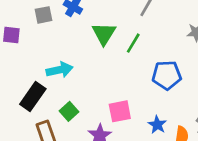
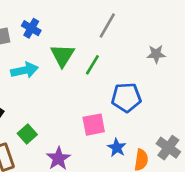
cyan arrow: (60, 70) -> (24, 70), moved
pink square: (120, 111) -> (94, 125), moved

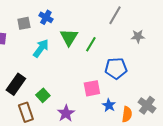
gray line: (107, 25) -> (115, 15), moved
cyan arrow: (24, 70) -> (41, 48), turned -42

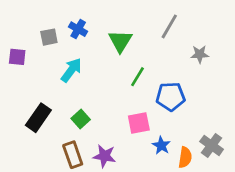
green triangle: (69, 37) -> (120, 41), moved
green line: (91, 44) -> (138, 77), moved
green square: (43, 95) -> (81, 119), moved
brown rectangle: (26, 112) -> (73, 155), moved
purple star: (66, 113) -> (104, 156), turned -30

